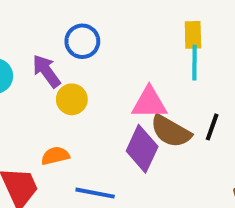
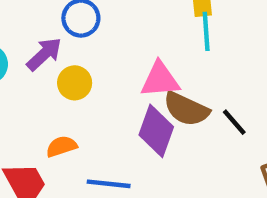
purple arrow: (46, 71) -> (44, 54), turned 88
black line: (212, 127) -> (234, 122), moved, turned -56

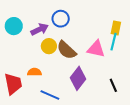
pink triangle: (160, 80) -> (96, 49), moved
brown semicircle: (186, 109) -> (66, 50), moved

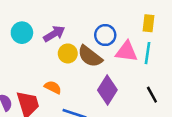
blue circle: (61, 19) -> (105, 35), moved
cyan line: (114, 42) -> (148, 53), moved
orange semicircle: (34, 72) -> (53, 87), turned 32

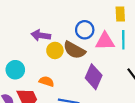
cyan circle: (22, 33) -> (15, 70), moved
purple arrow: (54, 34) -> (41, 35), turned -132

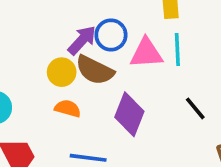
purple arrow: (41, 35) -> (82, 40), moved, turned 126
orange semicircle: (46, 81) -> (68, 108), moved

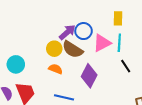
pink triangle: (146, 53) -> (102, 43), turned -30
black line: (195, 108) -> (126, 66), moved

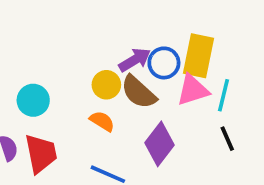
yellow rectangle: (118, 18) -> (199, 56), moved, size x1.6

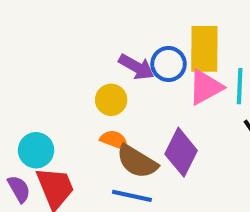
purple arrow: (135, 60) -> (136, 67), turned 72
brown semicircle: (139, 92) -> (137, 162), moved
cyan circle: (33, 100) -> (36, 150), moved

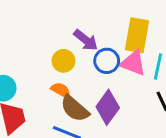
blue circle: (168, 64) -> (107, 61), moved
pink triangle: (205, 87) -> (133, 63), turned 40

